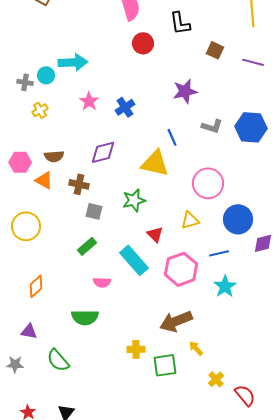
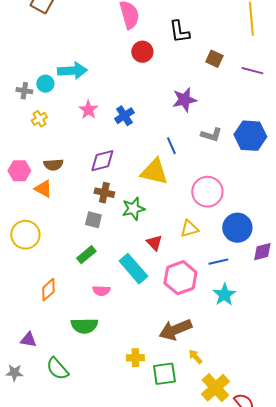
brown cross: (79, 184) -> (104, 193), moved
orange diamond: (36, 286) -> (48, 290), moved
yellow cross: (216, 379) -> (215, 388), size x1.8

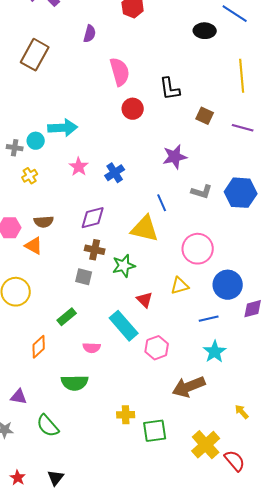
green rectangle: (86, 255) -> (67, 317), moved
pink hexagon: (180, 278) -> (157, 348), moved, size x0.7
brown arrow: (175, 330) -> (189, 387), moved
yellow arrow: (195, 357) -> (242, 412), moved

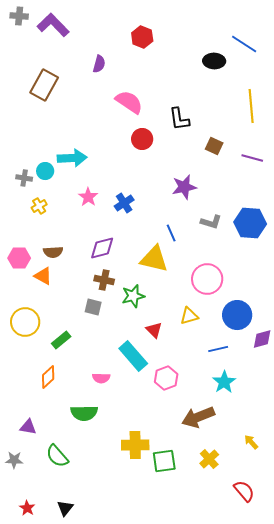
pink semicircle: (120, 72) -> (129, 102), turned -40
green rectangle: (67, 317) -> (61, 340), moved
yellow cross: (126, 415) -> (135, 445), size x1.5
yellow cross: (206, 445) -> (209, 459), moved, size x0.7

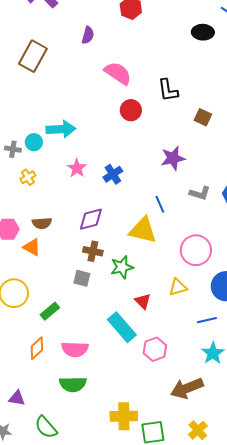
pink semicircle: (101, 378) -> (75, 349), moved, size x1.5

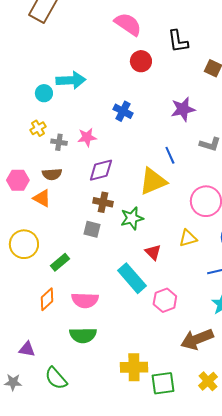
gray cross: (13, 149) -> (59, 142), moved
pink star: (77, 168) -> (87, 137), moved, turned 30
blue cross: (113, 174) -> (123, 111), moved, turned -30
yellow triangle: (143, 230) -> (153, 181), turned -36

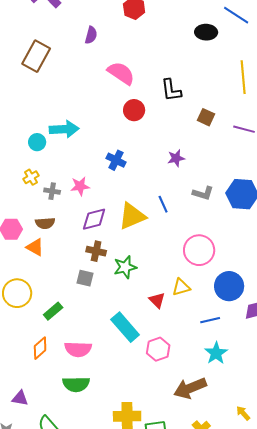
purple star: (183, 109) -> (176, 158), size x0.7
yellow triangle: (153, 181) -> (132, 216), moved
red triangle: (153, 252) -> (157, 300), moved

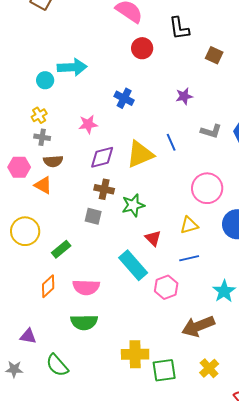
gray cross: (52, 191) -> (42, 137), moved
red triangle: (157, 300) -> (153, 238), moved
blue line: (210, 320) -> (189, 258), moved

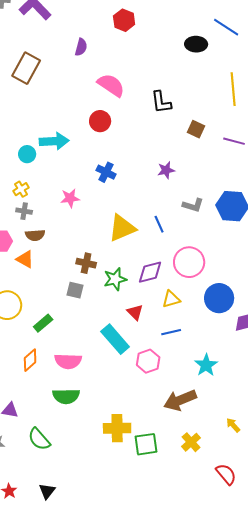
red circle: (142, 48) -> (100, 121), moved
blue line: (171, 142) -> (159, 224), moved
purple diamond: (102, 157) -> (150, 272), moved

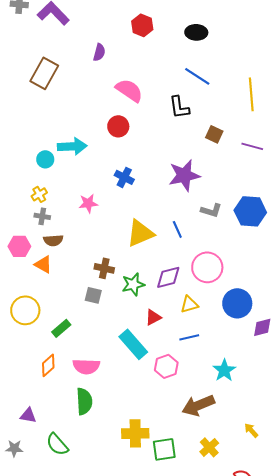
blue line: (226, 27) -> (197, 76), moved
black ellipse: (196, 44) -> (196, 32), moved
purple star: (166, 170) -> (184, 175), size x1.8
red triangle: (135, 312) -> (153, 317), turned 48
green semicircle: (66, 396) -> (84, 401), turned -92

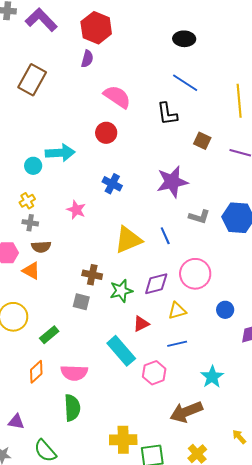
red hexagon: (142, 25) -> (96, 28), moved, size x1.4
pink star: (88, 203) -> (76, 210), turned 30
blue circle: (237, 303) -> (225, 310), size x0.6

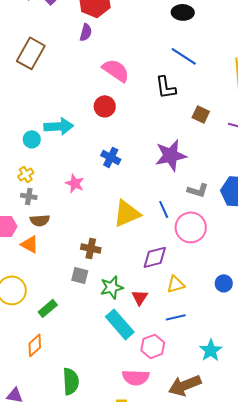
pink circle: (195, 274) -> (191, 227), moved
green star: (121, 291) -> (112, 287), moved
red triangle: (141, 324) -> (140, 297), turned -30
pink semicircle: (74, 373) -> (136, 377), moved

